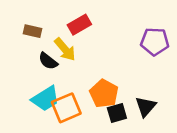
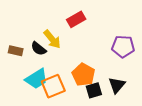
red rectangle: (79, 25) -> (76, 19), moved
brown rectangle: (32, 31) -> (16, 51), moved
purple pentagon: (155, 42) -> (123, 47), moved

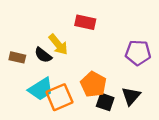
red rectangle: (76, 19) -> (85, 22), turned 42
black square: (94, 90) -> (105, 102), turned 35

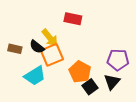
purple pentagon: (138, 53) -> (118, 60), moved
orange square: (59, 97) -> (52, 55), moved
black square: (105, 102) -> (90, 87), turned 35

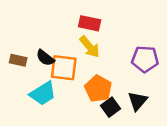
yellow arrow: (50, 38) -> (90, 47), moved
orange square: (52, 55) -> (64, 68), turned 30
purple pentagon: (118, 60) -> (145, 59), moved

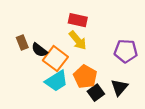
brown rectangle: (18, 60) -> (22, 43), moved, turned 56
orange square: (64, 68) -> (55, 59), turned 30
cyan trapezoid: (43, 94) -> (56, 81), moved

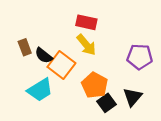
cyan trapezoid: (56, 81) -> (40, 90), moved

